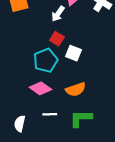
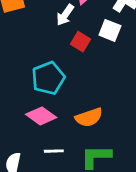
red square: (57, 39) -> (80, 42), moved
white square: (74, 53) -> (110, 30), moved

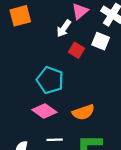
cyan pentagon: (48, 78) -> (50, 80), turned -30

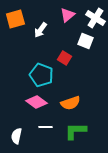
white arrow: (64, 28) -> (40, 30), moved
red square: (76, 50) -> (64, 58), moved

